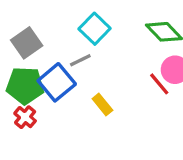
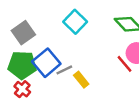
gray line: (80, 60) -> (64, 70), moved

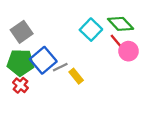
cyan square: (75, 22) -> (91, 30), moved
red line: (125, 64) -> (117, 42), moved

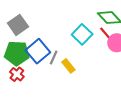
cyan square: (91, 30) -> (82, 34), moved
gray line: (60, 67) -> (54, 57), turned -40

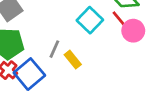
blue square: (38, 51) -> (29, 74), moved

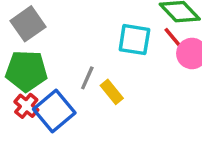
cyan square: (90, 20) -> (134, 40), turned -35

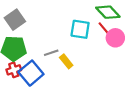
gray line: (87, 78) -> (51, 53), turned 48
red cross: (26, 106) -> (14, 70), turned 32

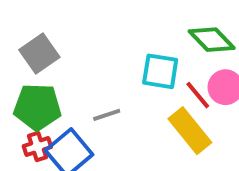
red line: (105, 29) -> (198, 95), moved
yellow rectangle: (66, 61) -> (190, 131), moved, size x1.6

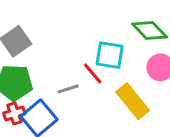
red line: (198, 95) -> (93, 74), moved

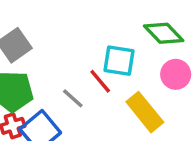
gray line: (68, 89) -> (73, 98), turned 60

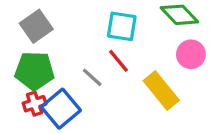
cyan square: (119, 61) -> (122, 26), moved

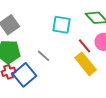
red line: (119, 61) -> (85, 46), moved

